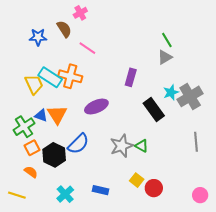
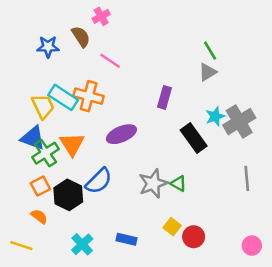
blue triangle: (41, 116) -> (33, 138), moved, size x1.5
green cross: (24, 127) -> (45, 153), moved

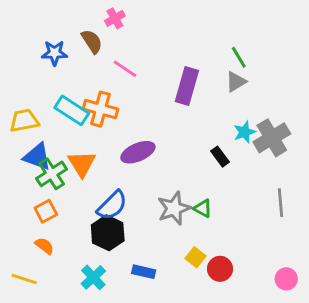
purple rectangle: (164, 97) -> (187, 86), moved, size x1.4
yellow trapezoid: (43, 106) -> (24, 121), moved, turned -76
black rectangle: (194, 138) -> (220, 157), size x0.6
black hexagon: (68, 195) -> (108, 233), moved

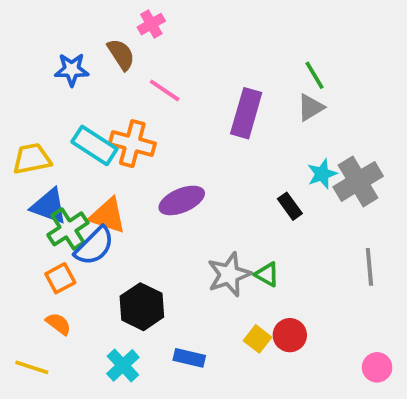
orange triangle: (82, 164) -> (108, 216), turned -40
blue semicircle: (112, 205) -> (94, 246), moved
red circle: (220, 269) -> (290, 335), moved

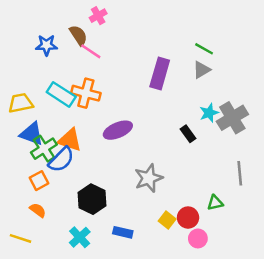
green line: (314, 75) -> (204, 49), turned -30
pink line: (165, 90) -> (91, 51), moved
green triangle: (267, 274) -> (215, 203), moved, turned -42
pink circle: (377, 367) -> (198, 238), moved

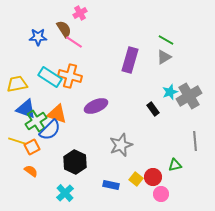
blue rectangle: (123, 232) -> (111, 185), moved
yellow line: (21, 238) -> (17, 141), moved

